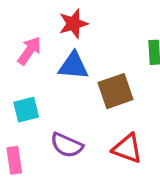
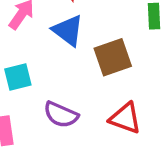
blue triangle: (73, 66) -> (68, 30), turned 32

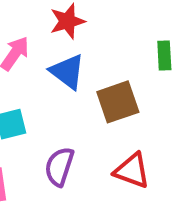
purple semicircle: (61, 115) -> (59, 167), turned 84

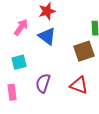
brown square: (118, 102) -> (84, 51), moved

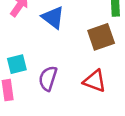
cyan square: (19, 62) -> (17, 64), moved

